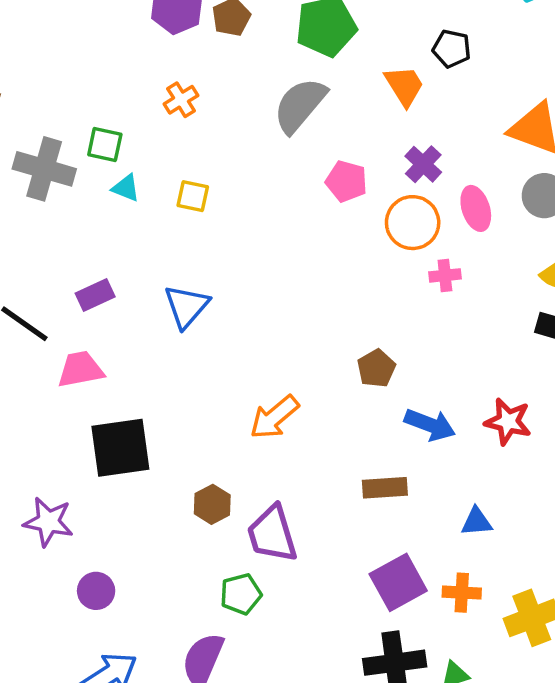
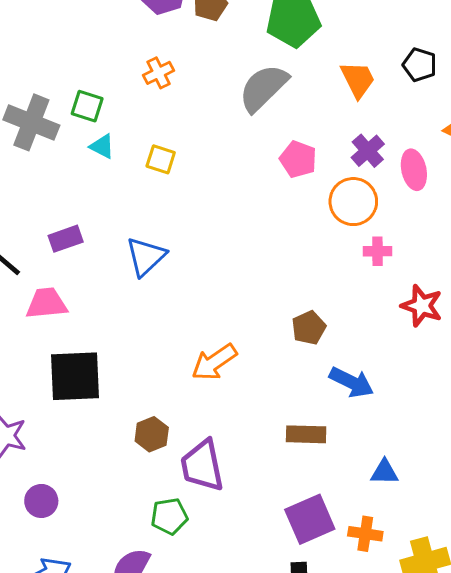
black pentagon: (452, 49) -> (420, 65), moved
pink ellipse: (476, 208) -> (414, 170), moved
red star: (508, 422) -> (422, 306), moved

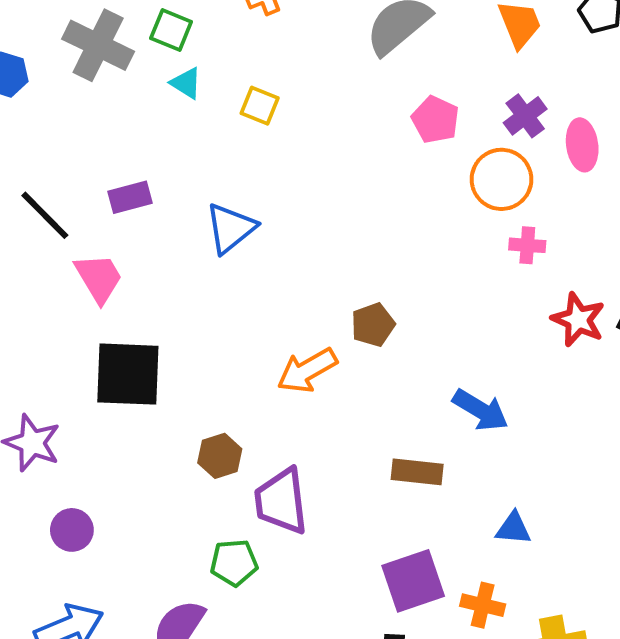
pink trapezoid: (46, 303) -> (99, 278), turned 60
brown pentagon: (309, 328) -> (373, 325), moved

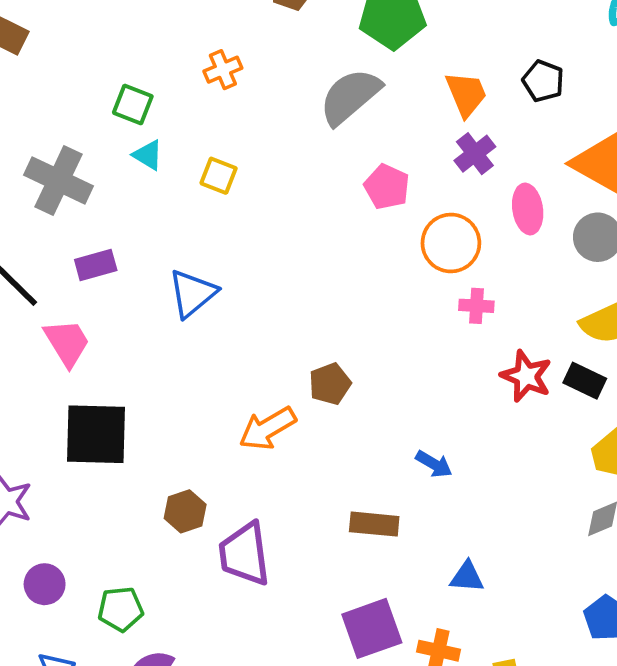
gray cross: (98, 45) -> (59, 181), moved
purple cross: (525, 116) -> (475, 154), moved
blue arrow: (480, 410) -> (434, 464), size x0.7
green pentagon: (234, 563) -> (121, 609), moved

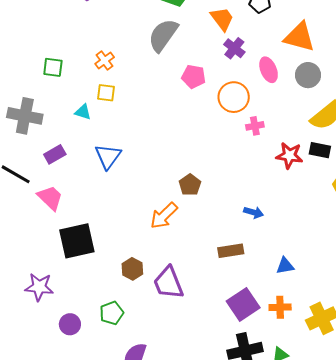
orange cross: (223, 70) -> (105, 61), moved
cyan triangle: (148, 155) -> (83, 112), moved
green pentagon: (121, 609) -> (112, 313), moved

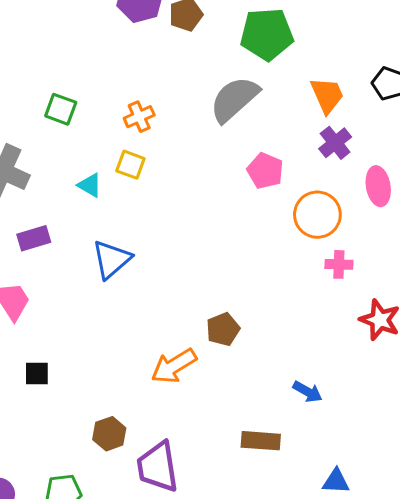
black square: (77, 241) -> (37, 374), size x0.5

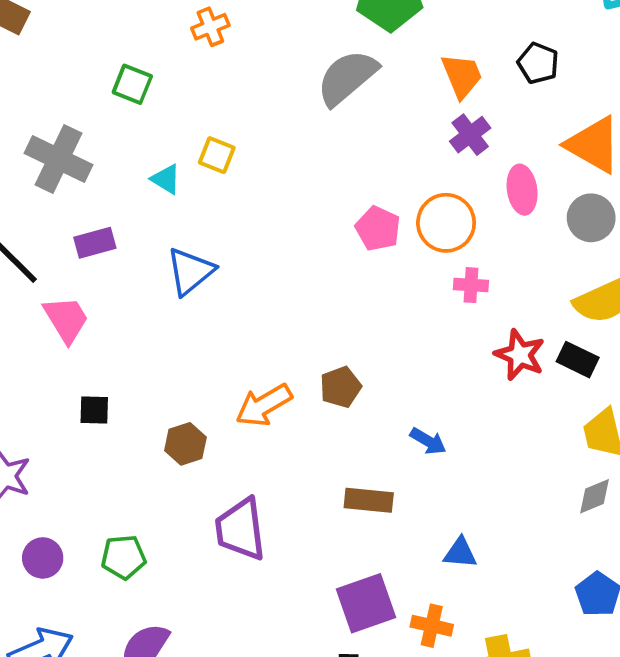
orange cross: (139, 117) -> (210, 27), moved
pink pentagon: (265, 171) -> (378, 228), moved
brown pentagon: (223, 329) -> (340, 387), moved
brown hexagon: (109, 434) -> (185, 444), moved

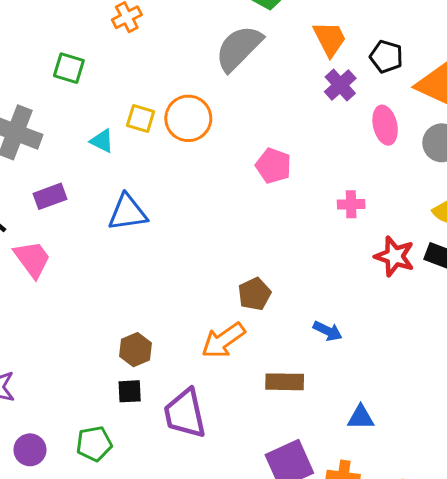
black pentagon: (538, 63) -> (386, 57), moved
orange circle: (446, 223) -> (188, 118), moved
blue triangle: (190, 271) -> (128, 212), turned 36
orange arrow: (264, 405) -> (223, 340), moved
black square: (94, 410) -> (130, 391), moved

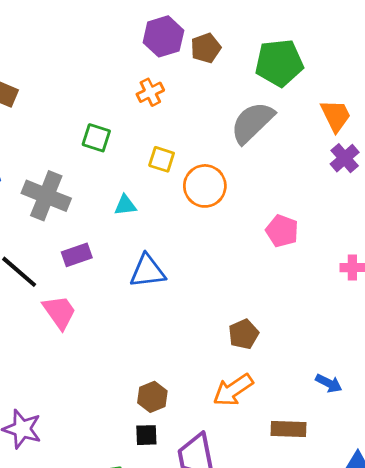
yellow square: (141, 119) -> (162, 159), moved
cyan triangle: (102, 141) -> (125, 205), turned -35
brown pentagon: (255, 294) -> (243, 334), moved

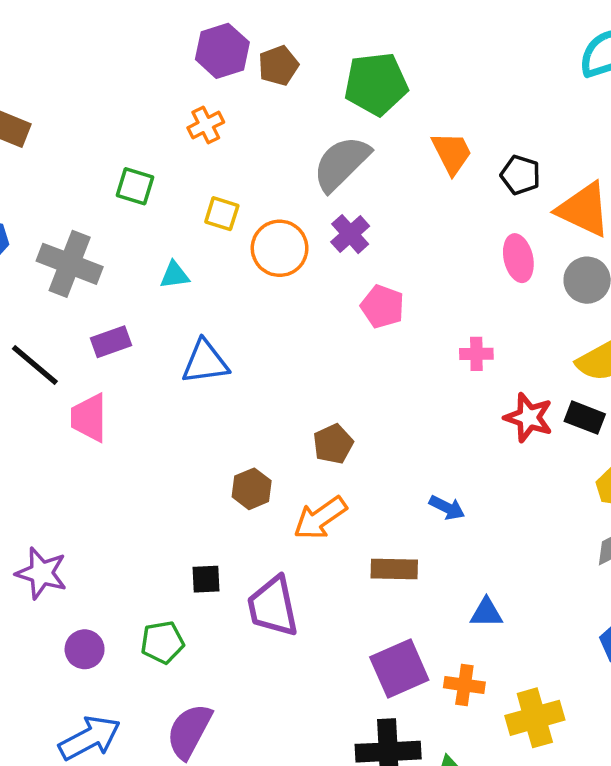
purple cross: (345, 158) -> (350, 234), moved
pink trapezoid: (59, 312) -> (89, 418), turned -144
brown hexagon: (152, 397) -> (252, 489), moved

